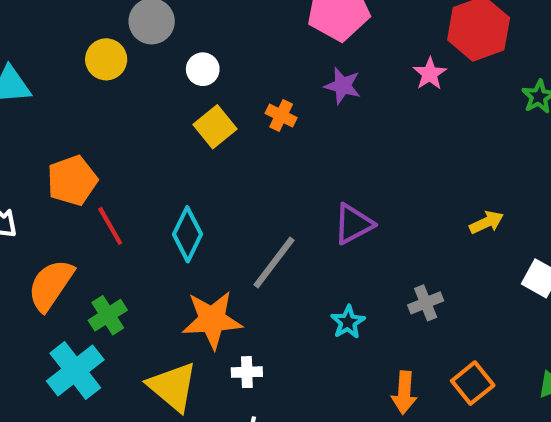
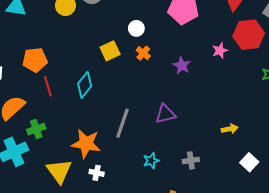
white circle: (203, 69) -> (136, 28), moved
purple star: (343, 86) -> (182, 65), moved
cyan diamond: (188, 234) -> (85, 85), moved
gray line: (274, 262) -> (123, 123), turned -32

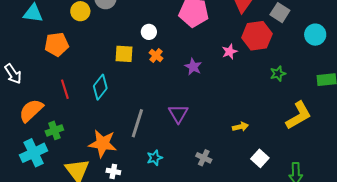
yellow square: (110, 51) -> (124, 54), turned 30
orange pentagon: (35, 60) -> (57, 44), moved
purple triangle: (165, 114) -> (178, 114), turned -45
gray cross: (191, 160) -> (204, 158), turned 35
cyan star: (151, 161) -> (155, 158), moved

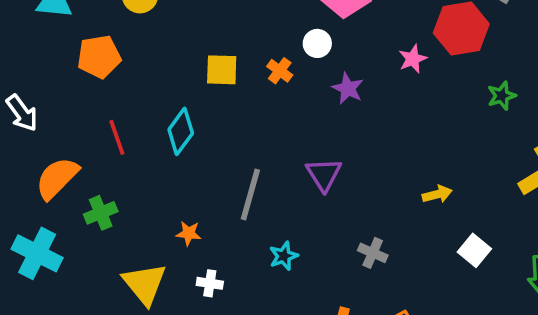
white circle: (149, 32) -> (317, 43), moved
orange star: (103, 143) -> (189, 233), size x0.5
cyan cross: (34, 153) -> (37, 253), moved, turned -36

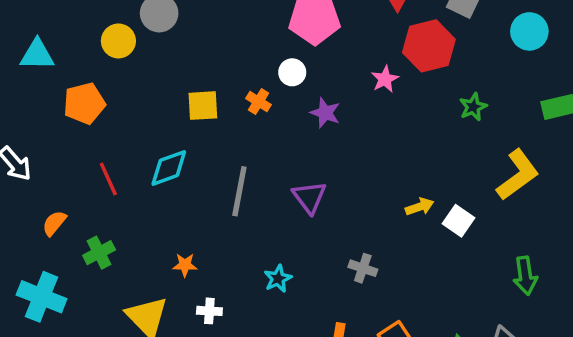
cyan diamond: (181, 131) -> (169, 168), turned 39
orange semicircle: (57, 178) -> (54, 223), size x0.6
gray line: (250, 194) -> (239, 191), moved
white square: (474, 250) -> (459, 221), moved

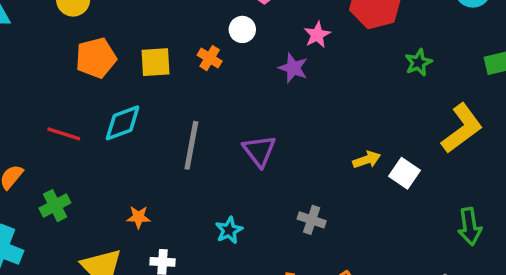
pink star: (385, 79) -> (317, 35), moved
orange pentagon: (84, 103) -> (96, 58), moved
purple star: (325, 113) -> (293, 68), moved
red line: (108, 179) -> (64, 134), turned -48

